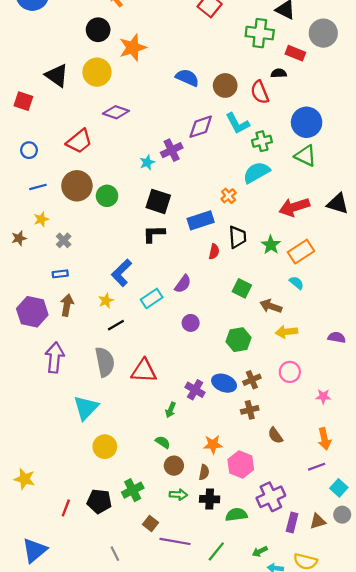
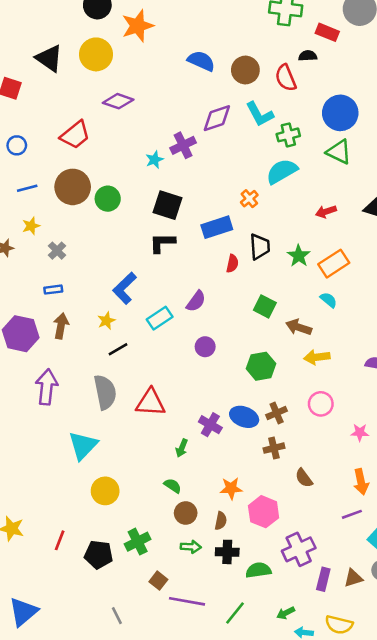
red arrow: (294, 207) -> (326, 212), size x0.6
red line: (66, 508) -> (60, 540), moved

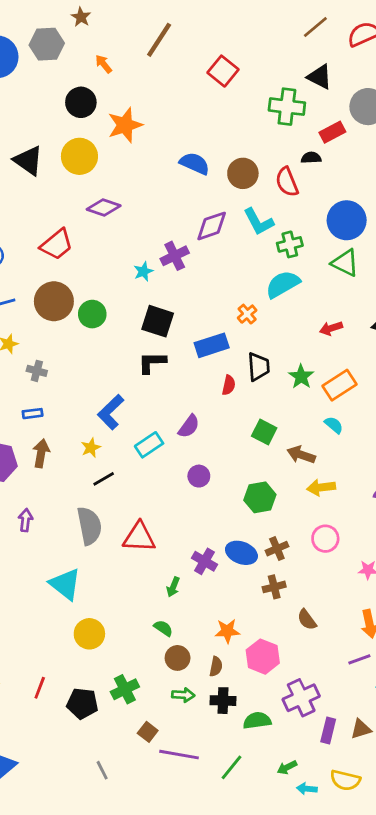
red rectangle: (327, 32) -> (332, 132), turned -50
gray cross: (57, 251) -> (37, 371), turned -30
purple arrow: (47, 387) -> (25, 520), size x0.6
cyan triangle: (83, 445) -> (65, 584), turned -36

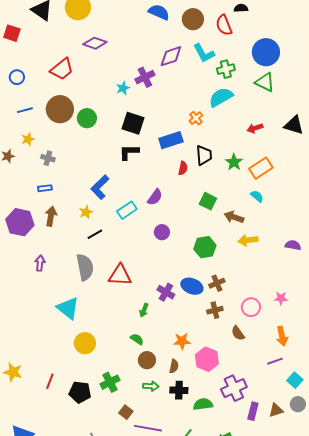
pink circle: (325, 539) -> (251, 307), moved

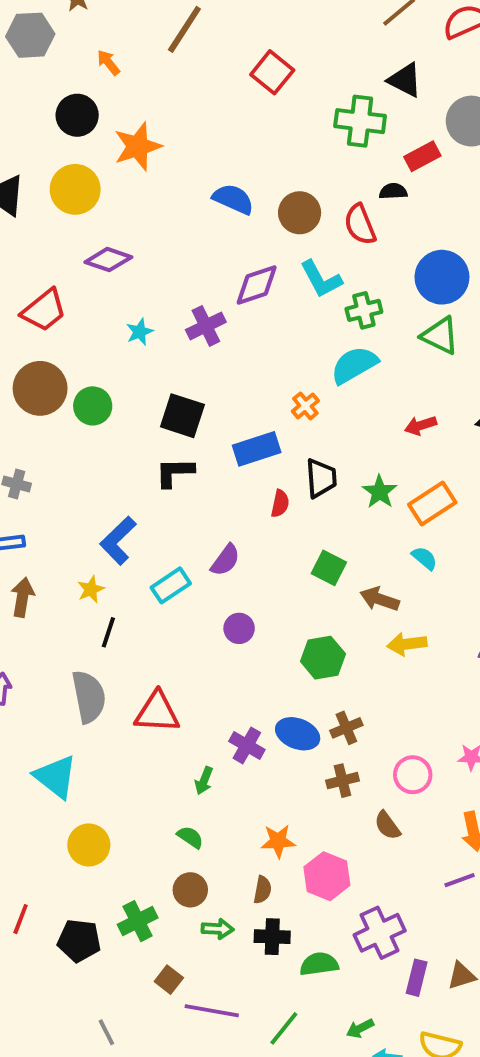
cyan star: (123, 88) -> (140, 332), moved
black line: (95, 234) -> (108, 632), turned -42
brown circle: (147, 360) -> (190, 890), moved

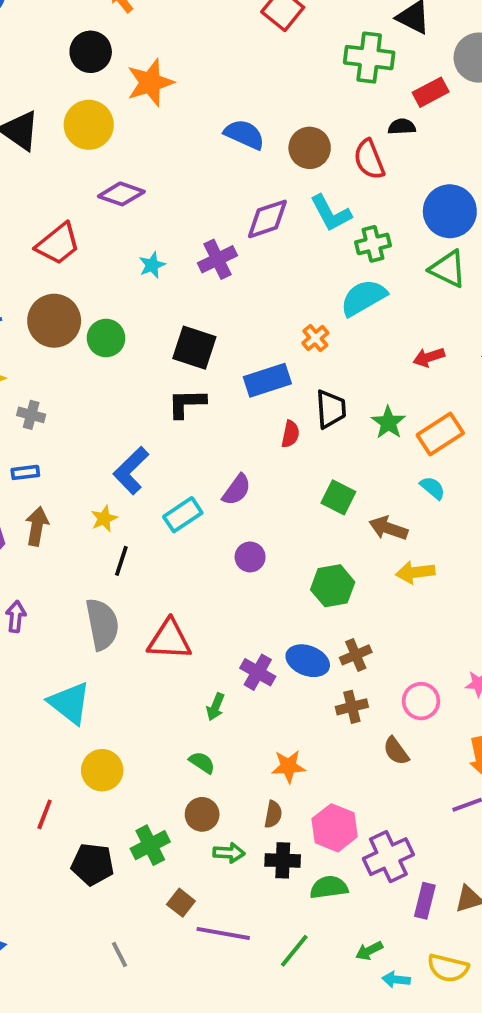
pink hexagon: (327, 876) -> (335, 828), moved
red line: (21, 919) -> (45, 814), moved

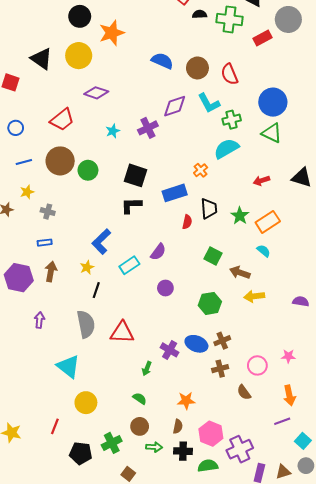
black semicircle: (402, 127) -> (200, 14), moved

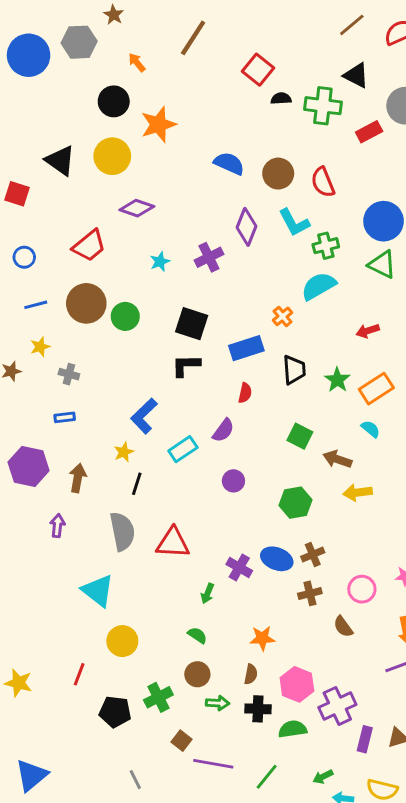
purple diamond: (175, 106) -> (246, 227), turned -50
red semicircle: (187, 222) -> (245, 393), moved
brown arrow: (51, 271) -> (78, 478), moved

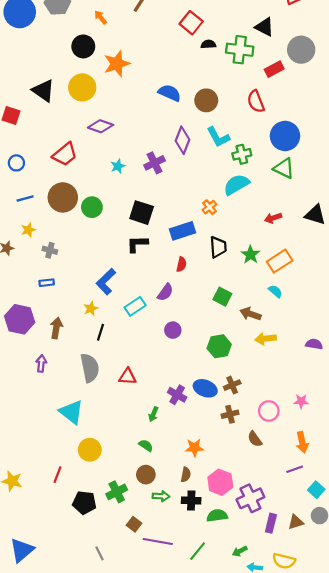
red semicircle: (323, 182) -> (256, 101), moved
red triangle: (173, 543) -> (128, 376), size x0.7

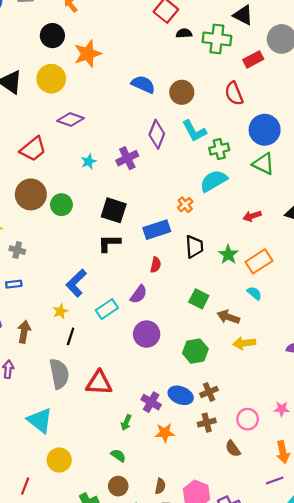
purple circle: (173, 330) -> (147, 334), size x1.5
red triangle: (128, 376) -> (99, 383), size x1.4
orange star: (194, 448) -> (165, 433), moved

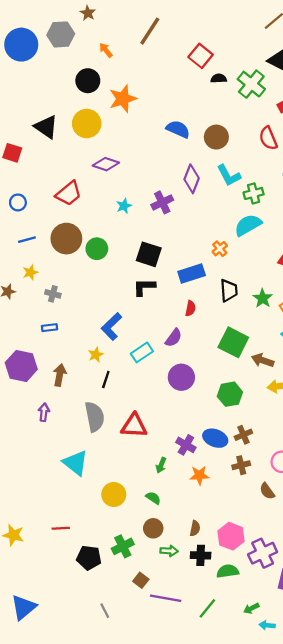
green cross: (217, 39) -> (251, 84), turned 32
green square: (199, 299) -> (233, 342), size x1.5
yellow circle: (59, 460) -> (114, 495), moved
red line: (25, 486) -> (61, 528), turned 66

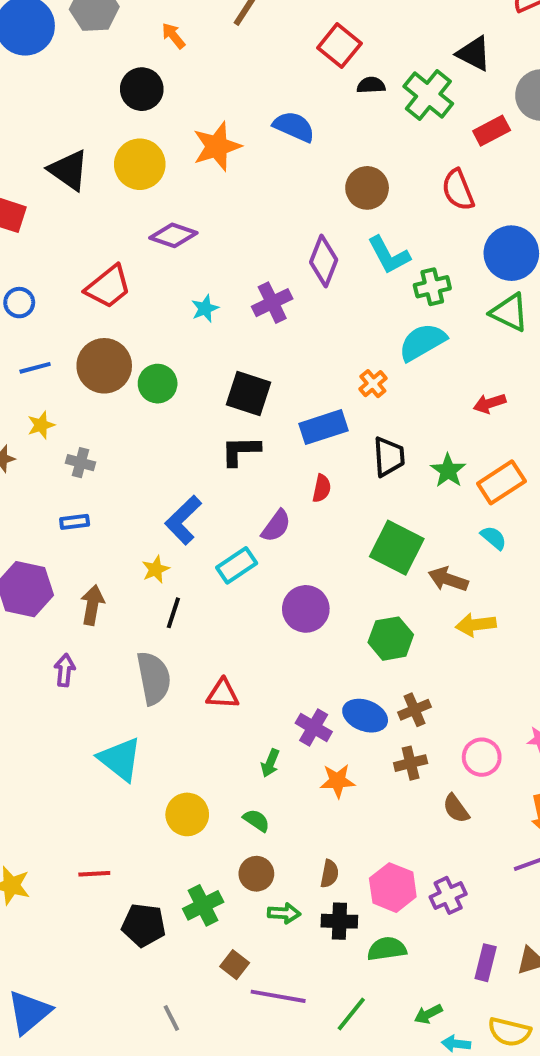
orange star: (123, 99) -> (217, 146), moved
blue semicircle: (178, 129) -> (294, 127), moved
purple semicircle: (174, 338) -> (276, 526), moved
red triangle: (134, 426) -> (223, 694), size x0.7
purple cross: (263, 553) -> (448, 895), moved, size x0.7

